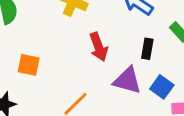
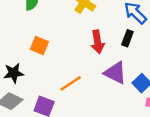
black rectangle: (147, 49) -> (127, 38), moved

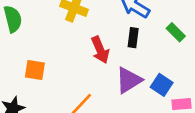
purple triangle: (115, 73) -> (129, 80), turned -45

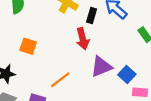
black rectangle: (133, 38) -> (92, 15), moved

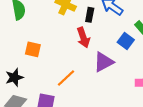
blue square: (127, 74) -> (126, 41), moved

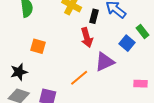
orange line: (66, 78) -> (79, 78), moved

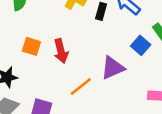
red arrow: (87, 37) -> (61, 51), moved

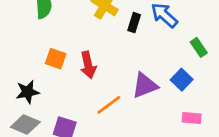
blue square: (141, 45) -> (182, 80), moved

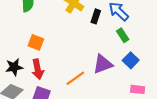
green rectangle: (199, 47) -> (123, 35), moved
red arrow: (88, 65) -> (38, 69), moved

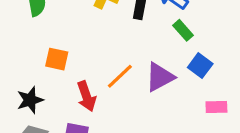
red arrow: (38, 69) -> (86, 96), moved
orange line: (75, 78) -> (120, 76), moved

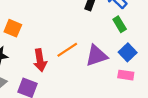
orange square: (57, 59) -> (13, 28), moved
pink rectangle: (216, 107) -> (126, 75), moved

